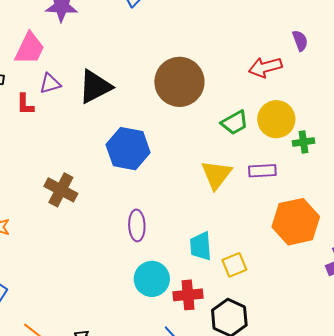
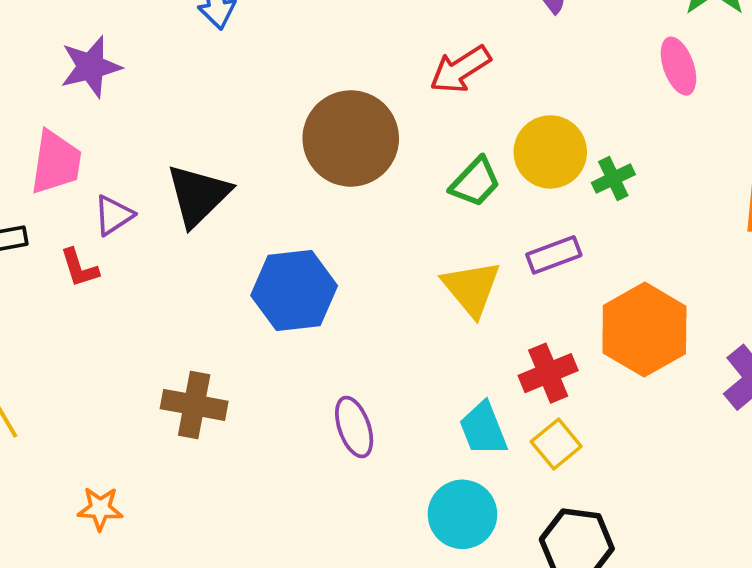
red arrow: (265, 67) -> (460, 69), moved
cyan circle: (152, 279) -> (462, 514), moved
red cross: (188, 295) -> (548, 373), moved

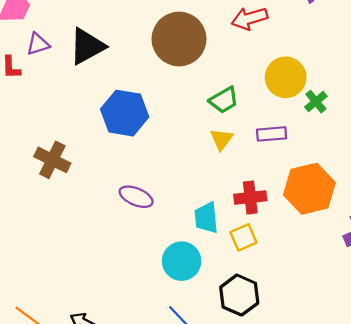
green cross: (613, 179) -> (316, 102), turned -30
green trapezoid: (475, 182) -> (224, 100), moved
yellow triangle: (472, 288) -> (222, 139), size x0.7
purple ellipse: (354, 427) -> (136, 197), turned -64

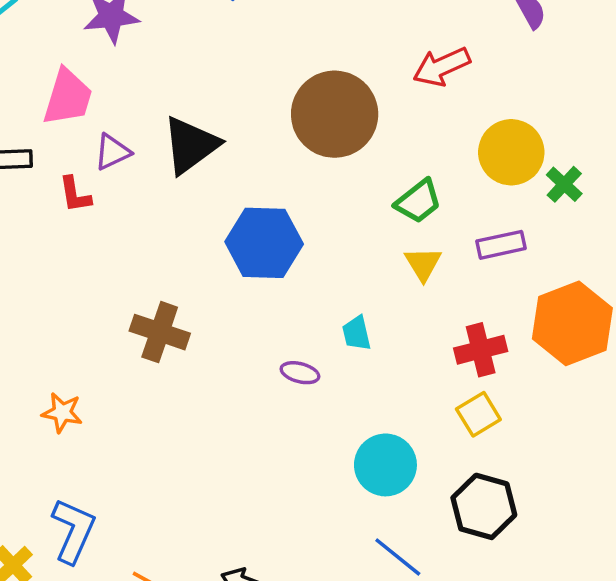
purple ellipse: (136, 197) -> (300, 373), size x0.7
cyan trapezoid: (206, 218) -> (357, 333), moved, size x0.7

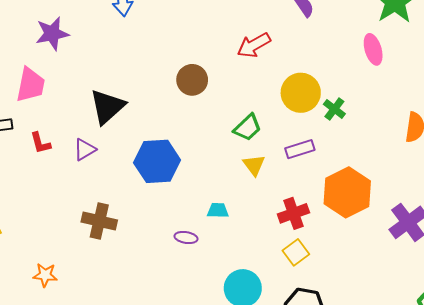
brown circle: (335, 114) -> (192, 80), size x0.6
purple triangle: (112, 152) -> (85, 150), moved
cyan trapezoid: (357, 333) -> (218, 210), turned 110

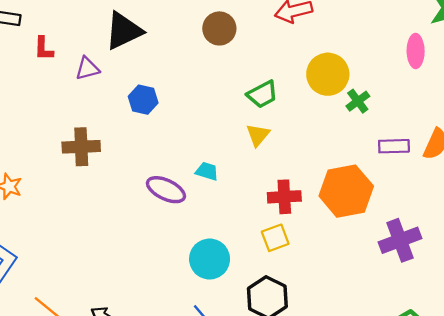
purple rectangle: (300, 149) -> (394, 146), moved
blue hexagon: (157, 161) -> (143, 100), moved, size x0.6
brown cross: (99, 221) -> (81, 147), turned -32
purple ellipse: (186, 237) -> (166, 190), size x1.6

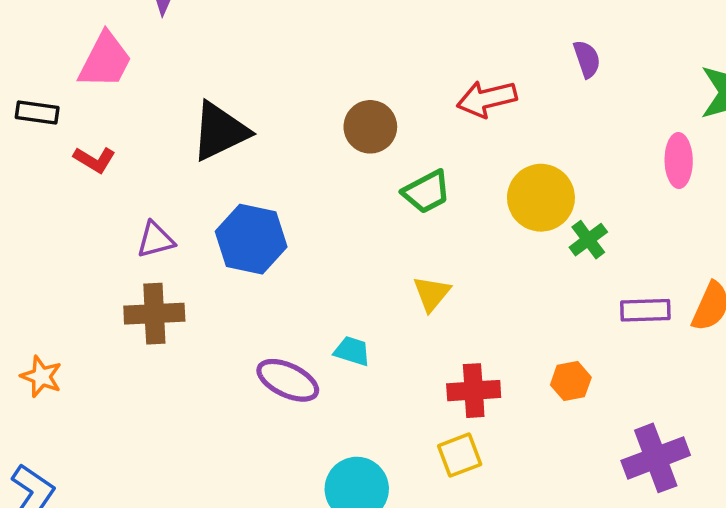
red L-shape: (44, 48) -> (94, 160), turned -60
purple triangle: (87, 68) -> (155, 240), moved
green trapezoid: (262, 94) -> (427, 192), moved
blue hexagon: (143, 100) -> (251, 239), size x1.5
orange hexagon: (346, 191) -> (571, 381), size x0.5

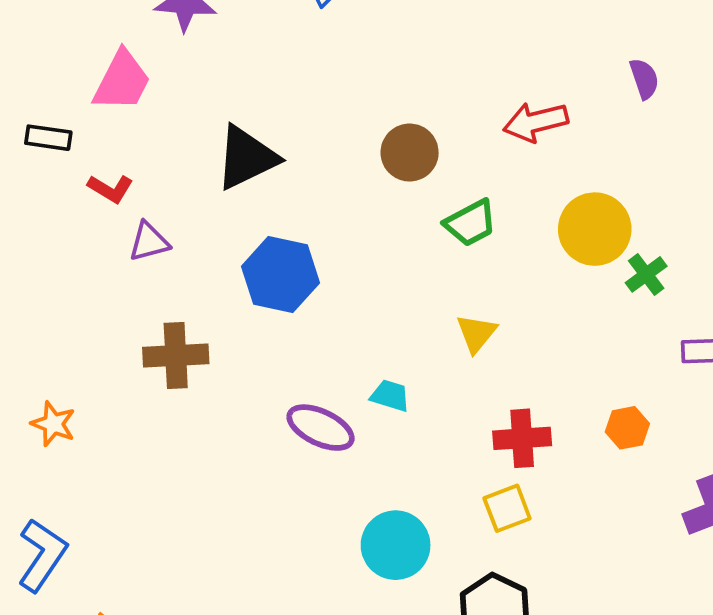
purple triangle: (155, 240) -> (149, 242), moved

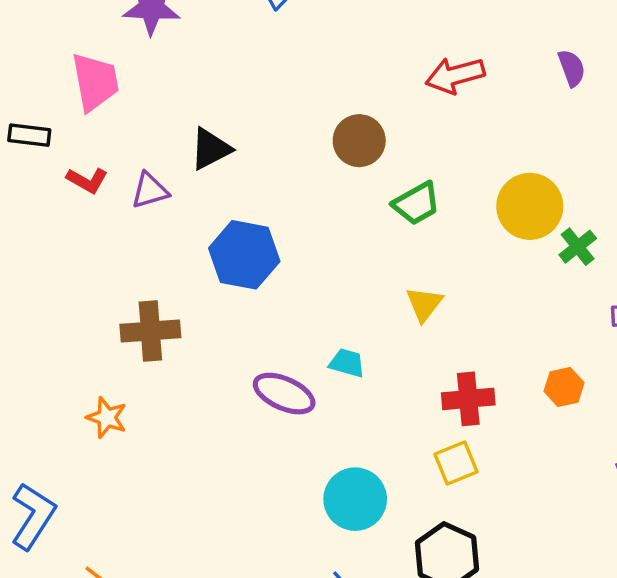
pink trapezoid: (122, 81) -> (95, 82), turned -36
red arrow: (536, 122) -> (455, 75), moved
black triangle: (246, 158) -> (211, 149), size x0.7
purple triangle: (149, 242) -> (150, 191), moved
orange star: (53, 424) -> (107, 418), moved

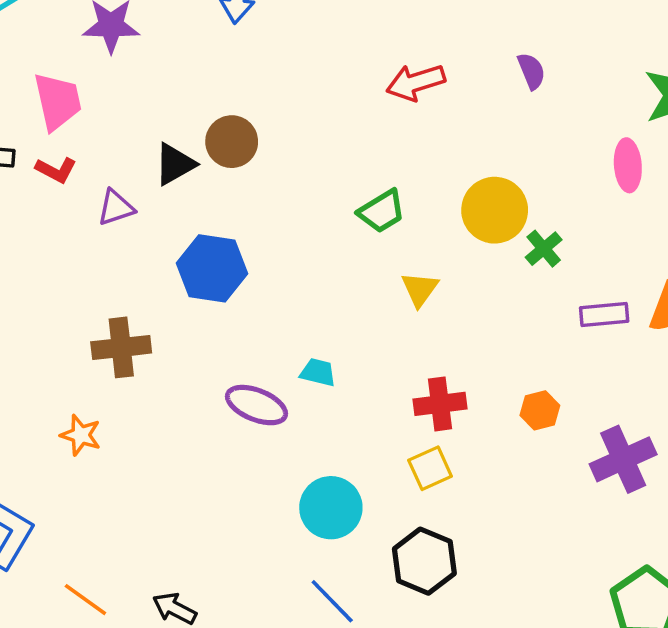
brown circle: (359, 141) -> (232, 142), moved
red L-shape: (87, 180) -> (56, 170), moved
yellow triangle: (424, 304) -> (420, 289), moved
orange hexagon: (564, 387) -> (540, 410), moved

